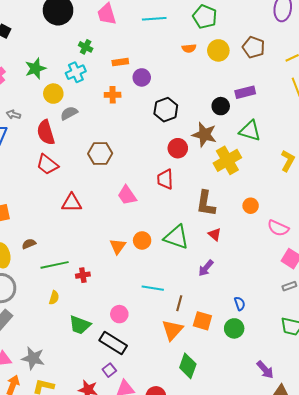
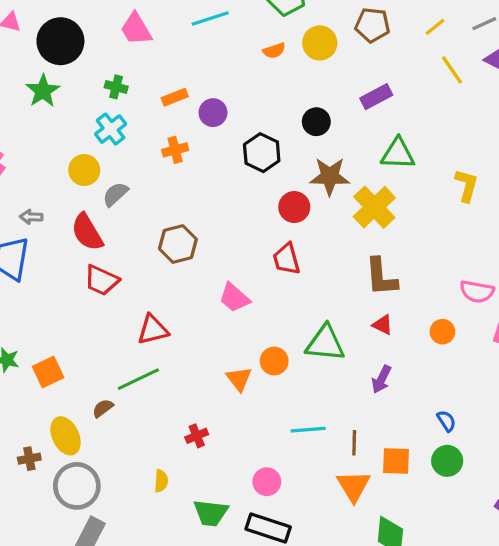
green star: (35, 68) -> (43, 91), moved
black circle: (221, 106) -> (316, 122), moved
brown L-shape: (206, 203) -> (381, 277), moved
orange circle: (251, 206) -> (442, 332), moved
green line: (55, 265) -> (138, 379), moved

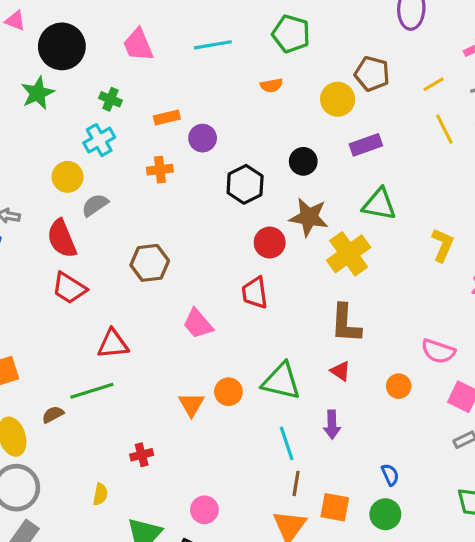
yellow circle: (320, 43) -> (338, 99), moved
purple arrow: (382, 379) -> (332, 425), turned -36
cyan line: (308, 430) -> (287, 443), moved, turned 68

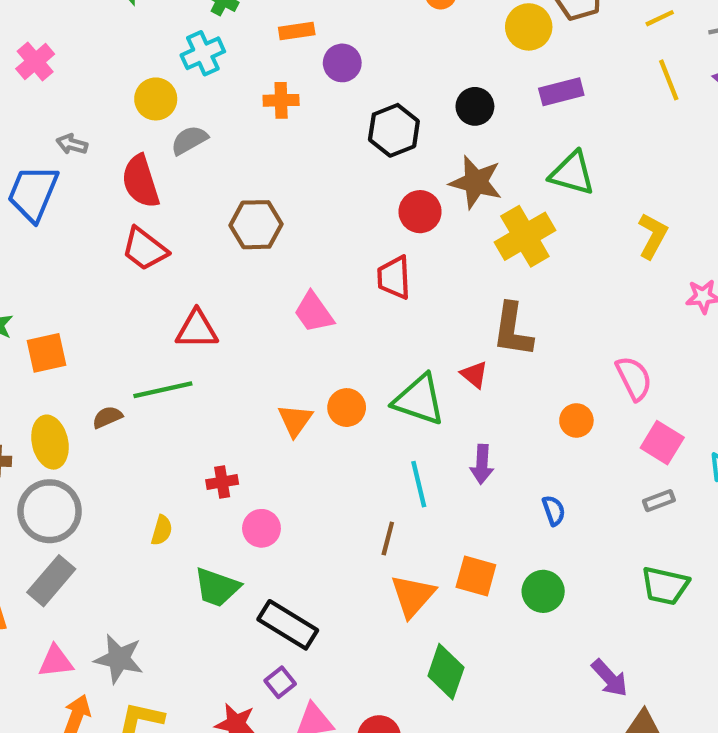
pink semicircle: (438, 351) -> (634, 378), turned -140
red triangle: (341, 371) -> (474, 375), moved
blue semicircle: (390, 475) -> (554, 511), moved
brown line: (296, 483) -> (388, 538), moved
pink circle: (204, 510) -> (261, 528), moved

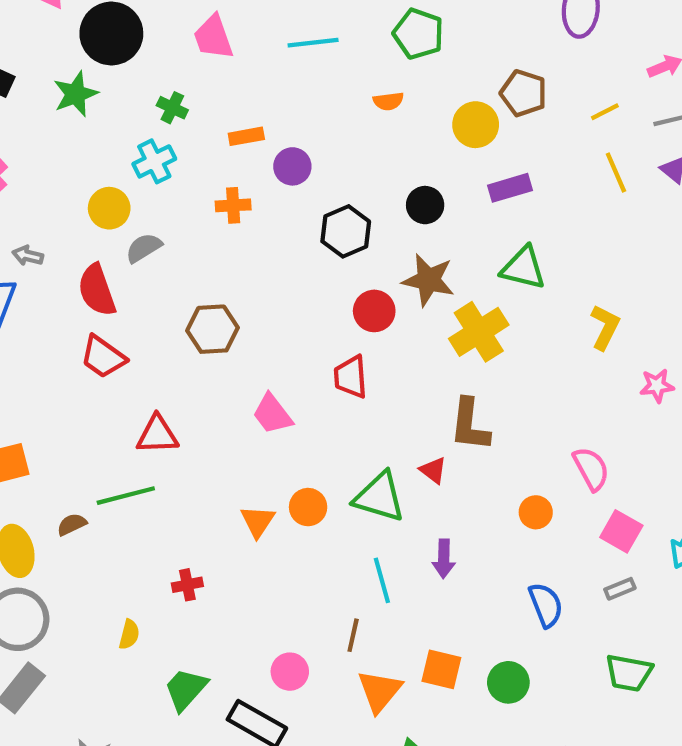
blue semicircle: (554, 511) -> (546, 605), moved, size x1.5
pink circle: (261, 528) -> (290, 672), moved
green trapezoid: (217, 587) -> (186, 689), turned 114

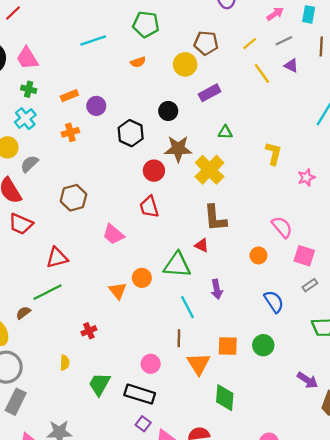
pink trapezoid: (213, 37) -> (27, 58), moved
green triangle: (523, 268) -> (225, 132), size x0.6

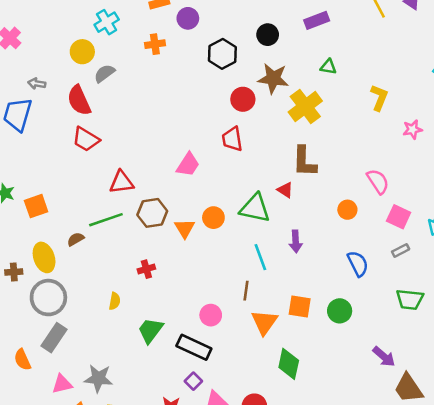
brown hexagon: (73, 198) -> (152, 213), moved
pink trapezoid: (113, 234) -> (188, 165), turned -105

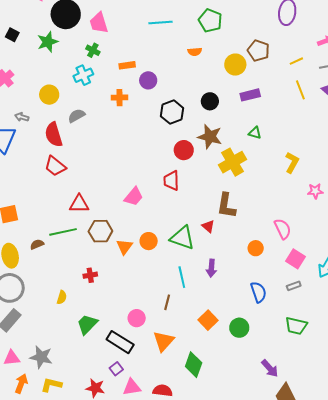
yellow circle: (82, 52) -> (49, 95), moved
orange square: (300, 306) -> (208, 320), turned 30
orange triangle: (264, 322) -> (164, 341), moved

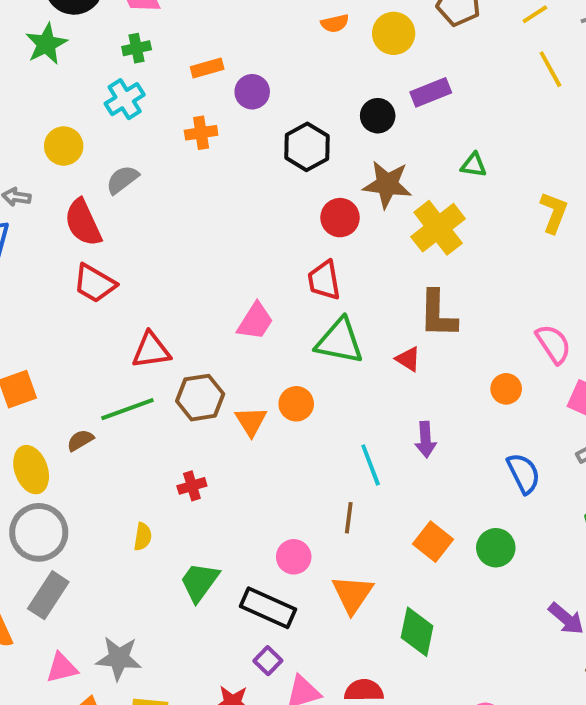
green cross: (93, 50) -> (137, 48), turned -32
yellow circle: (235, 65) -> (394, 33), moved
purple rectangle: (250, 95) -> (431, 92), moved
green triangle: (182, 238) -> (340, 341), moved

